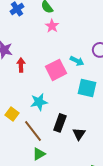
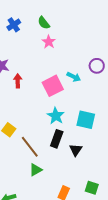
cyan square: (87, 88) -> (86, 120), moved
cyan star: (39, 102) -> (56, 116), moved, turned -30

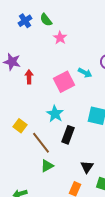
green semicircle: (44, 23) -> (46, 20), moved
cyan star: (56, 116) -> (55, 114), moved
black triangle: (76, 150) -> (87, 167), moved

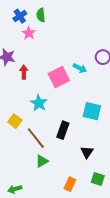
green semicircle: (46, 20) -> (41, 15), turned 32
pink star: (60, 38) -> (29, 33), moved
cyan star: (55, 114) -> (39, 103), moved
black triangle: (87, 167) -> (87, 152), moved

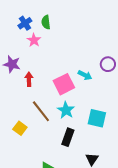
cyan star: (39, 103) -> (66, 110), moved
brown line: (36, 138) -> (41, 111), moved

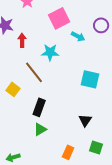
pink square: (64, 84) -> (59, 18), moved
cyan star: (66, 110) -> (50, 52), moved, turned -30
black rectangle: (68, 137) -> (39, 107), moved

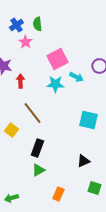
cyan star: (50, 52) -> (55, 84), moved
black triangle: (85, 120) -> (83, 161), turned 32
orange rectangle: (68, 152) -> (58, 194), moved

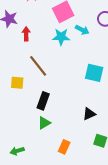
yellow square: (11, 130) -> (17, 83), turned -32

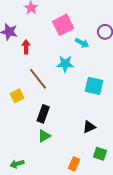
cyan star: (61, 37) -> (65, 64), moved
yellow square: (17, 83) -> (17, 96), turned -32
orange rectangle: (64, 147) -> (74, 164), moved

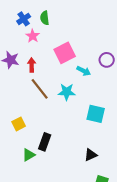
red arrow: (26, 47) -> (32, 65), moved
brown line: (38, 79) -> (40, 89), moved
green triangle: (44, 136) -> (29, 155), moved

